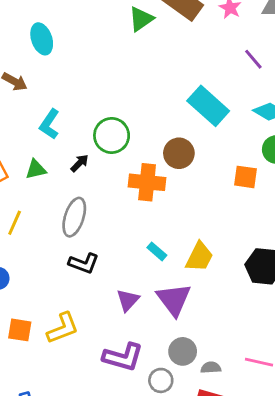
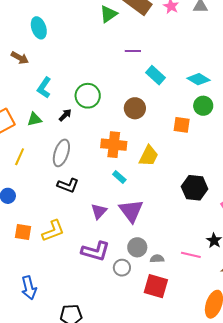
purple line: (253, 59) -> (133, 51), moved, turned -49
cyan rectangle: (208, 106) -> (155, 75), size x0.7
orange cross: (147, 182) -> (114, 145), moved
yellow trapezoid: (199, 257) -> (149, 156), moved

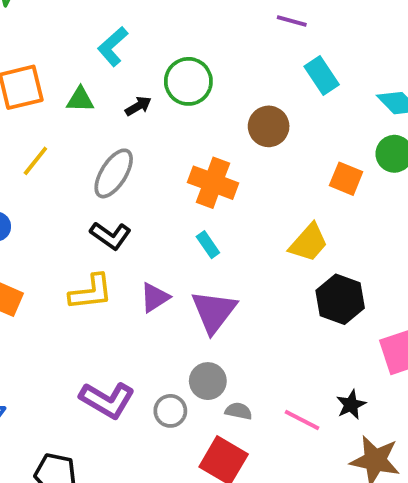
yellow trapezoid: (149, 156) -> (309, 243), moved
yellow L-shape: (53, 231) -> (91, 292), moved
purple L-shape: (95, 251) -> (107, 400), moved

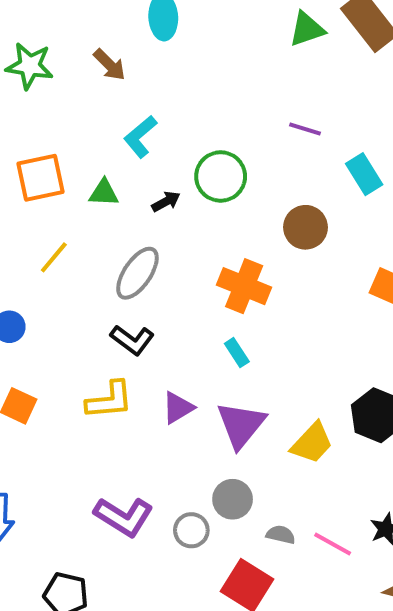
purple line: (292, 21) -> (305, 129), moved
yellow trapezoid: (309, 243) -> (312, 443), moved
gray semicircle: (239, 411) -> (281, 535), moved

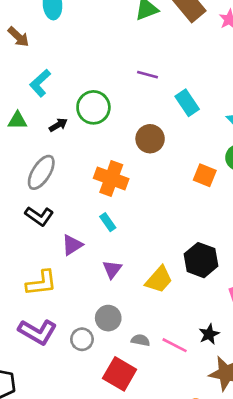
yellow L-shape: (109, 400) -> (41, 283), moved
purple triangle: (178, 408) -> (72, 245), moved
purple triangle: (241, 425) -> (112, 269), size x0.6

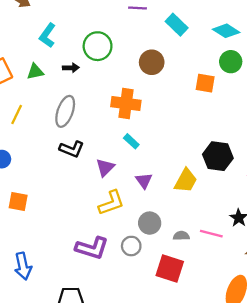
black arrow: (58, 125) -> (71, 68), turned 42
yellow L-shape: (41, 283) -> (111, 203), moved

